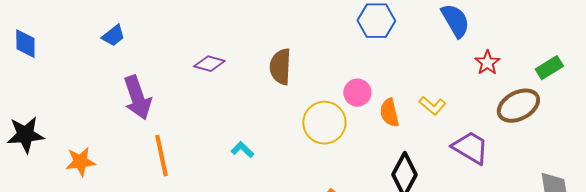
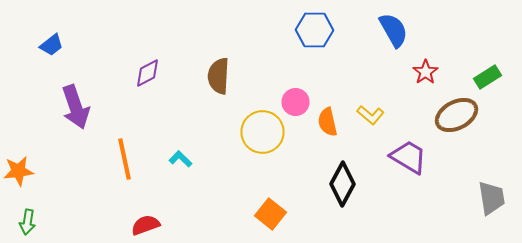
purple diamond: (209, 64) -> (148, 73), turned -44
orange line: (161, 156) -> (124, 159), moved

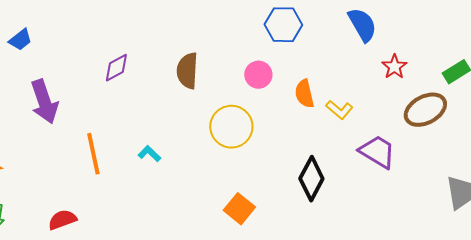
pink circle: (296, 102) -> (258, 75), moved
orange semicircle: (328, 122) -> (304, 94), moved
red semicircle: (146, 225) -> (62, 220), moved

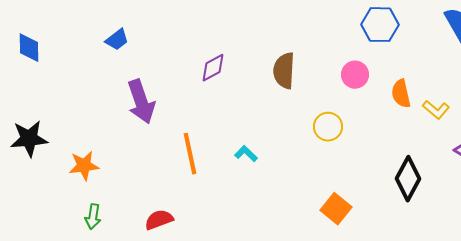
yellow circle: (231, 127) -> (328, 127), size x0.7

